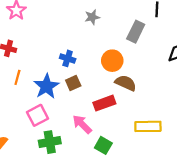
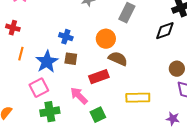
brown square: (73, 83) -> (71, 59), turned 32
green square: (103, 145) -> (98, 115), turned 35

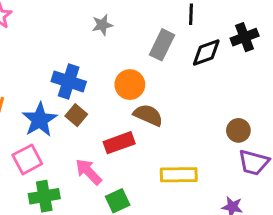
black diamond: (165, 31) -> (206, 52), moved
blue cross: (66, 37) -> (69, 81), size x1.5
brown square: (71, 59) -> (76, 115), turned 32

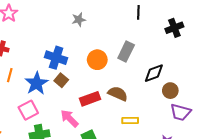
gray rectangle: (162, 45) -> (126, 51), moved
black diamond: (206, 52) -> (154, 73), moved
brown semicircle: (148, 115) -> (118, 94), moved
yellow rectangle: (179, 175) -> (130, 120), size x0.7

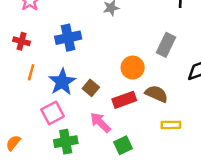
blue cross: (56, 58) -> (68, 38), moved, turned -30
orange circle: (97, 60) -> (133, 68), moved
brown square: (61, 80) -> (91, 88), moved

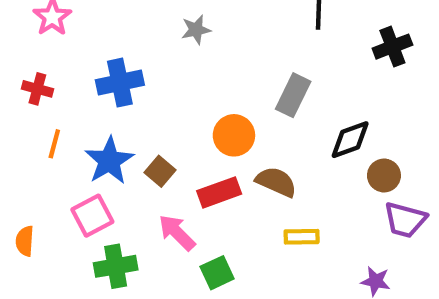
orange semicircle: (13, 143) -> (25, 241), moved, turned -35

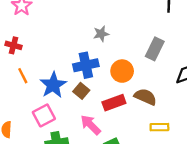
gray star: (196, 30) -> (101, 34), moved
blue cross: (120, 83) -> (86, 65), moved
orange line: (54, 144) -> (23, 76), turned -42

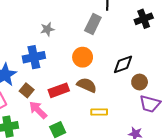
gray rectangle: (155, 49) -> (93, 24), moved
orange circle: (122, 71) -> (83, 57), moved
brown square: (81, 91) -> (27, 90), moved

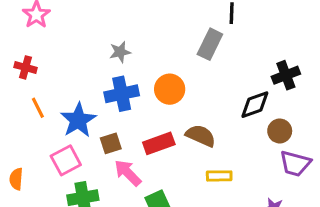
black cross: (144, 19) -> (286, 75), moved
gray star: (47, 29) -> (120, 52), moved
orange circle: (83, 57) -> (170, 89), moved
brown square: (27, 90) -> (111, 143), turned 32

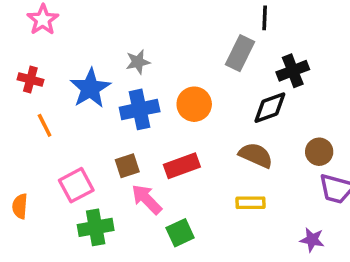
black cross: (286, 75) -> (293, 71), moved
black diamond: (255, 105) -> (270, 108), moved
blue star: (78, 120) -> (90, 88), moved
brown semicircle: (201, 136) -> (256, 155), moved

